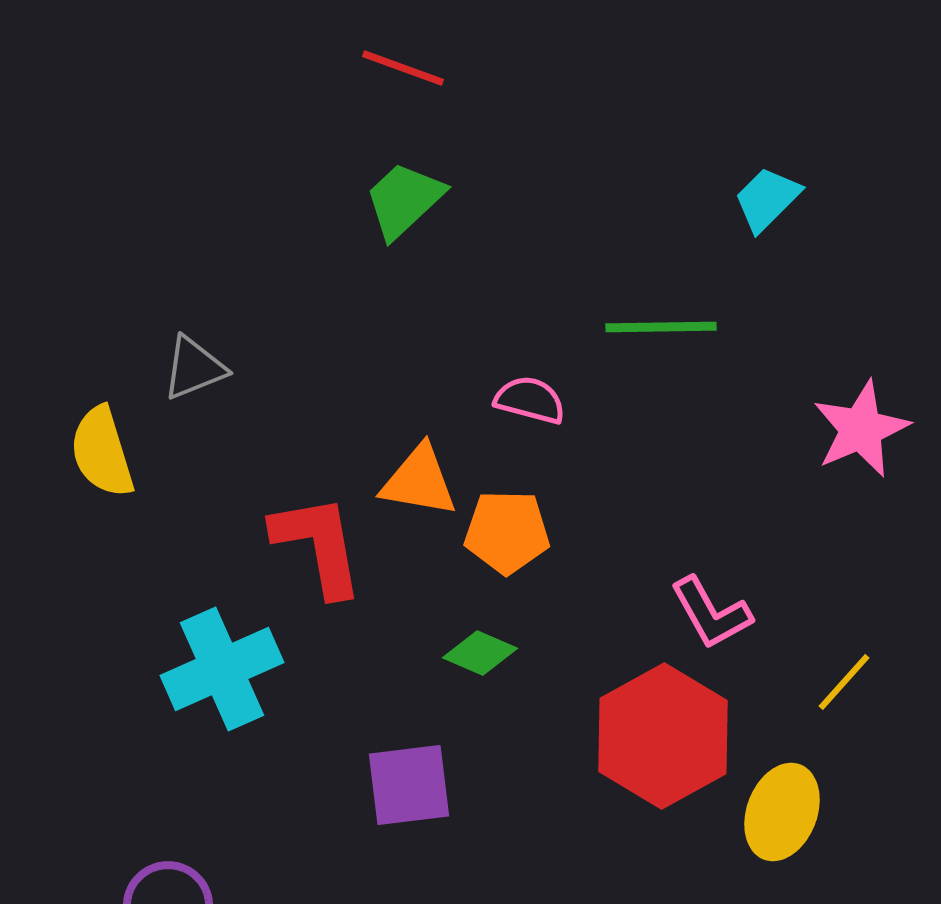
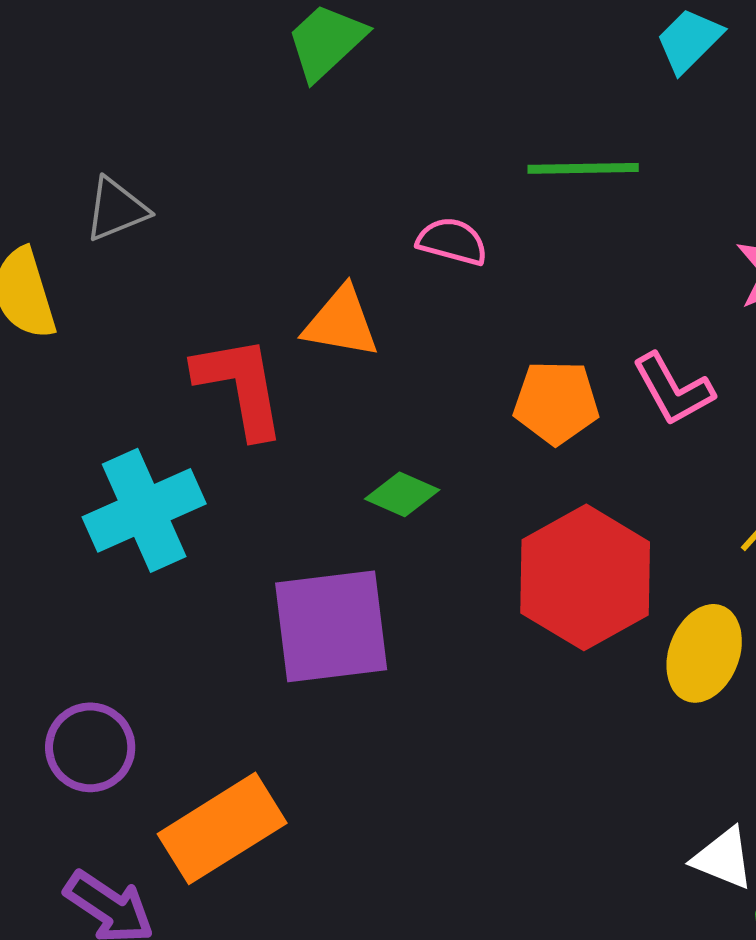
orange pentagon: (507, 532) -> (556, 402), moved
pink L-shape: (711, 613) -> (673, 389), moved
purple square: (409, 785) -> (331, 626), size x1.4

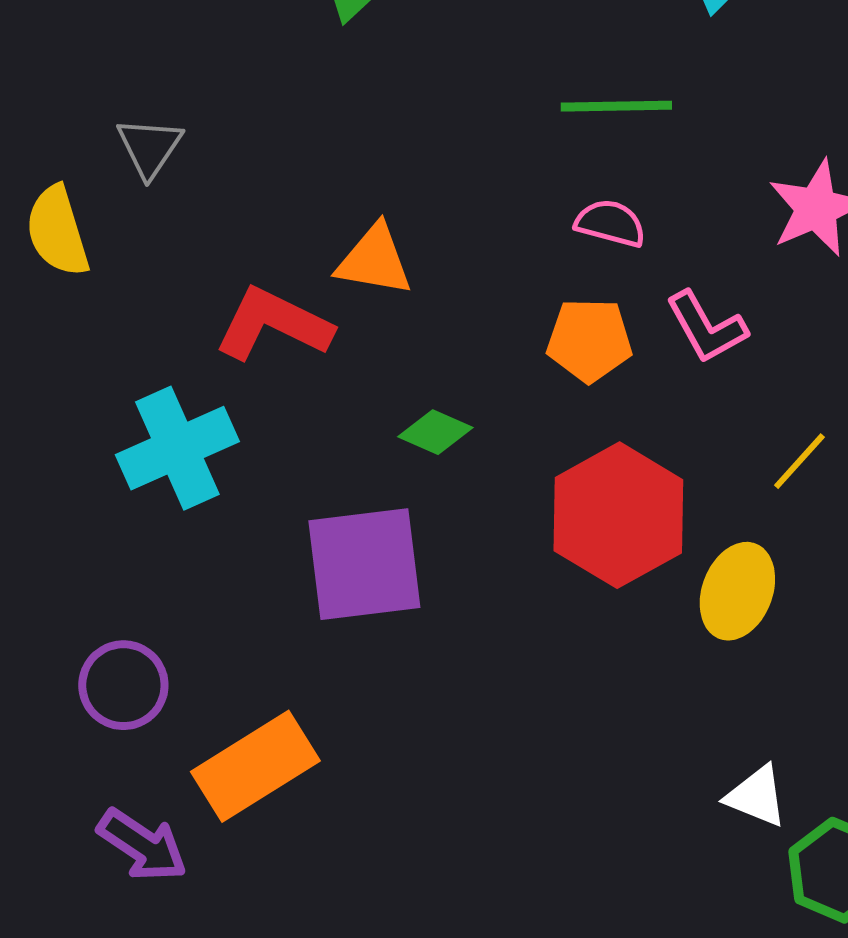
gray triangle: (116, 209) -> (149, 147), turned -34
pink semicircle: (452, 241) -> (610, 223), moved
red L-shape: (240, 386) -> (273, 324), turned -54

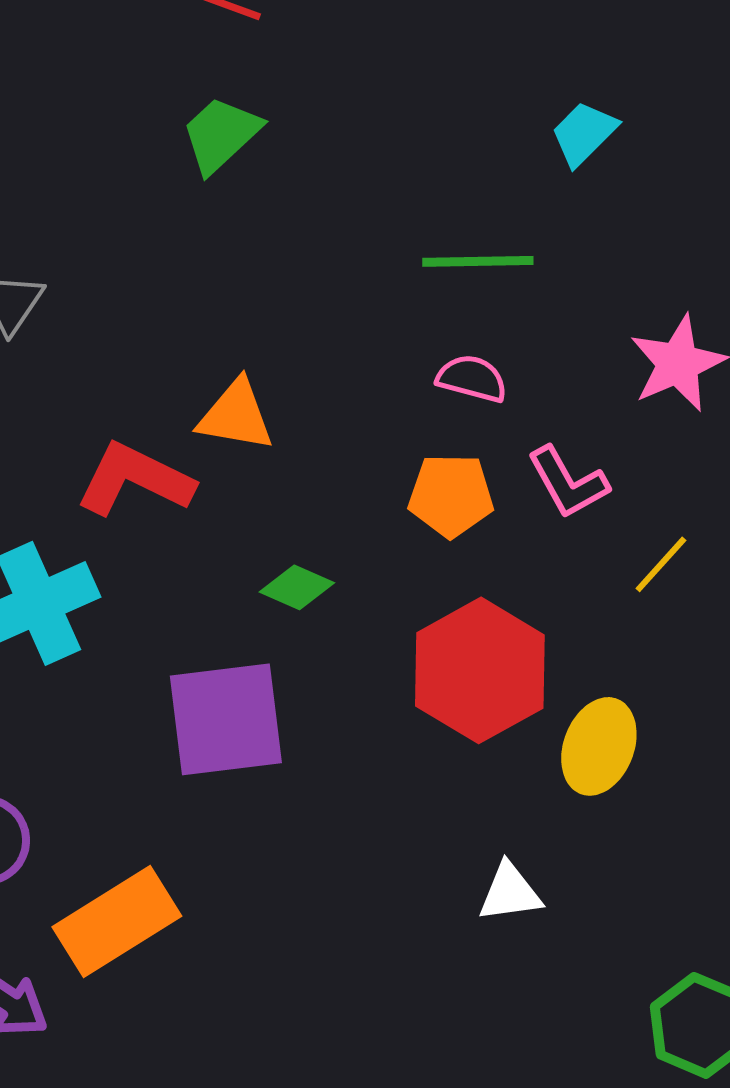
yellow line: (799, 461) -> (661, 564), moved
white triangle: (756, 796) -> (510, 892), moved, turned -30

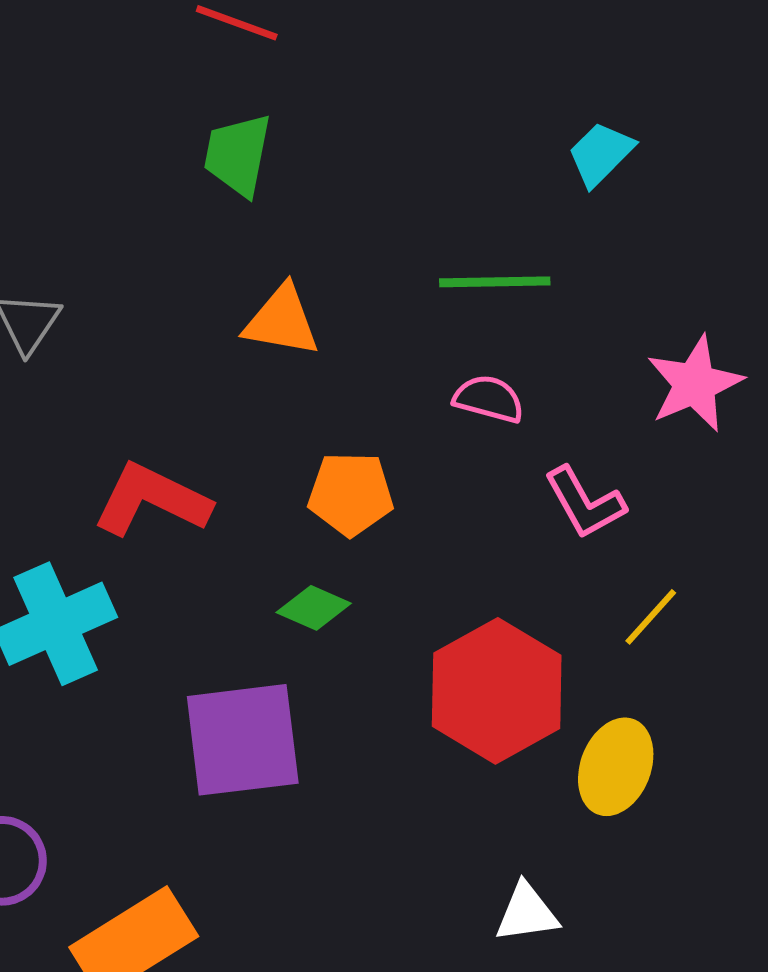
green trapezoid: (221, 134) -> (238, 155), turned -36
orange triangle: (236, 415) -> (282, 321), moved
orange pentagon: (451, 495) -> (351, 494), moved
yellow line: (661, 564) -> (651, 617), moved

